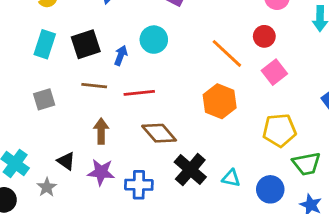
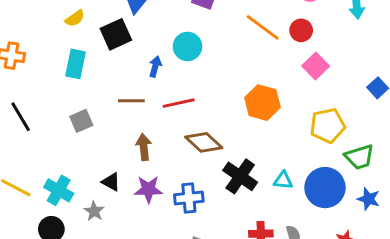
black square: (86, 44) -> (116, 34), moved
orange line: (227, 53) -> (263, 27), moved
blue circle: (270, 189) -> (325, 188), size x1.4

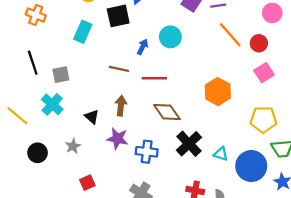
gray square: (81, 121) -> (61, 75), moved
black triangle: (111, 182) -> (92, 117), moved
cyan cross: (59, 190) -> (52, 104), moved

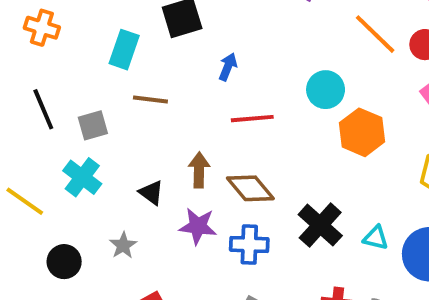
cyan circle: (170, 37) -> (326, 90), moved
brown line: (119, 69) -> (150, 100), moved
brown diamond: (167, 112) -> (250, 188), moved

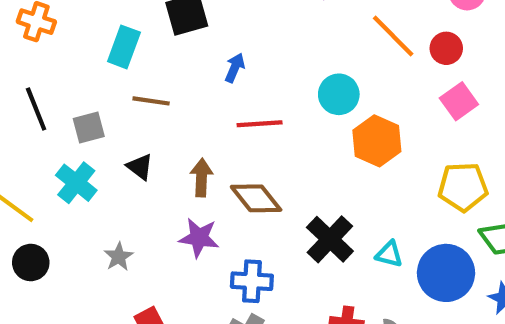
black triangle: (151, 193) -> (140, 167), moved
blue cross: (249, 244) -> (252, 281), moved
black circle: (64, 262) -> (31, 263), moved

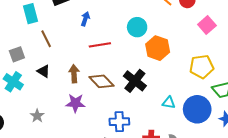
cyan rectangle: (124, 47) -> (30, 14), turned -30
brown line: (151, 101) -> (46, 39), turned 60
pink square: (459, 101) -> (207, 25), moved
black cross: (330, 239) -> (135, 81), moved
blue cross: (252, 281) -> (119, 122), moved

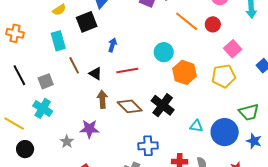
yellow pentagon: (202, 67) -> (224, 76), moved
black triangle: (44, 71) -> (95, 74), moved
purple star: (75, 103) -> (89, 129), moved

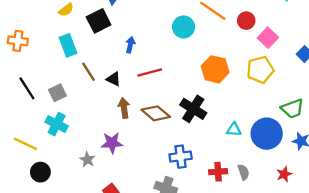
red circle: (213, 24) -> (246, 21), moved
cyan circle: (164, 52) -> (184, 27), moved

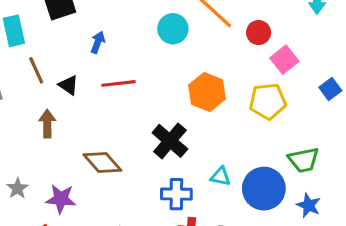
brown arrow: (124, 108) -> (47, 124), moved
brown diamond: (156, 113) -> (102, 163), moved
purple star: (112, 143) -> (61, 199), moved
blue cross: (181, 157) -> (176, 194), moved

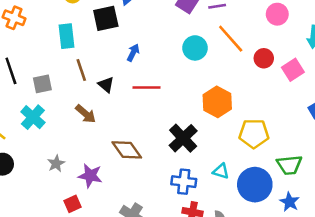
pink square: (284, 60) -> (293, 70), moved
yellow pentagon: (268, 101) -> (254, 133), moved
brown arrow: (47, 124) -> (86, 114), turned 125

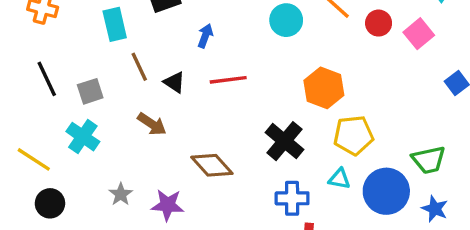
yellow pentagon: (254, 133) -> (353, 135), moved

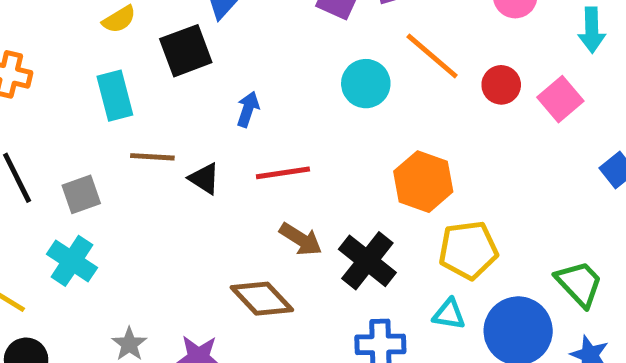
brown line: (139, 67) -> (152, 157), turned -60
brown arrow: (152, 124) -> (301, 239), moved
green trapezoid: (429, 160) -> (579, 284), turned -120

